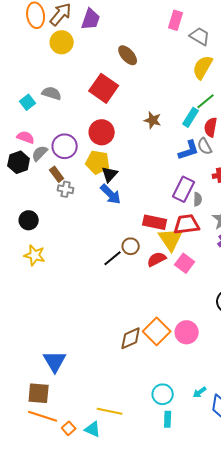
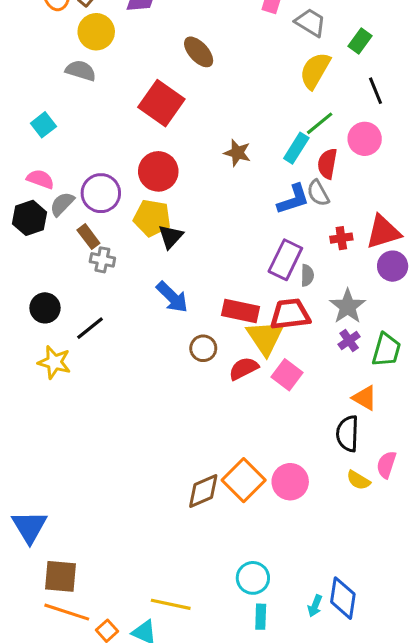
gray semicircle: (52, 93) -> (81, 71), moved
blue arrow: (111, 194) -> (172, 297), moved
black line: (113, 258) -> (90, 328), moved
blue triangle: (55, 361) -> (29, 527), moved
cyan arrow: (200, 392) -> (315, 606), moved, turned -32

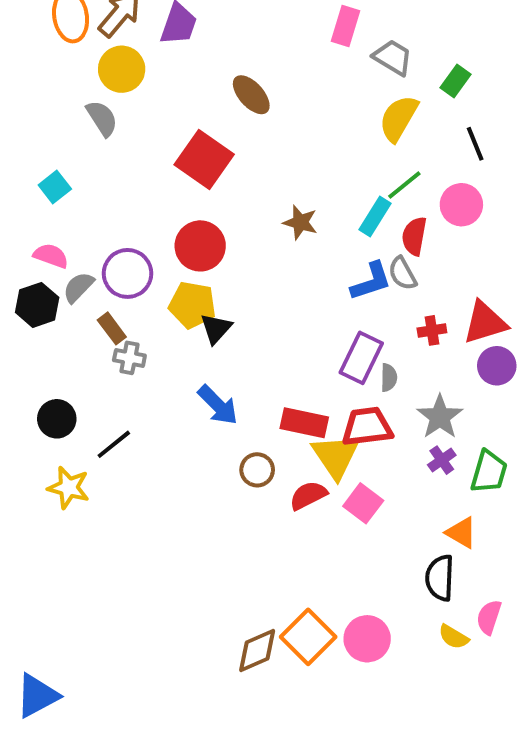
gray semicircle: (81, 71) -> (102, 118), turned 40
blue triangle: (29, 527) -> (37, 696), turned 33

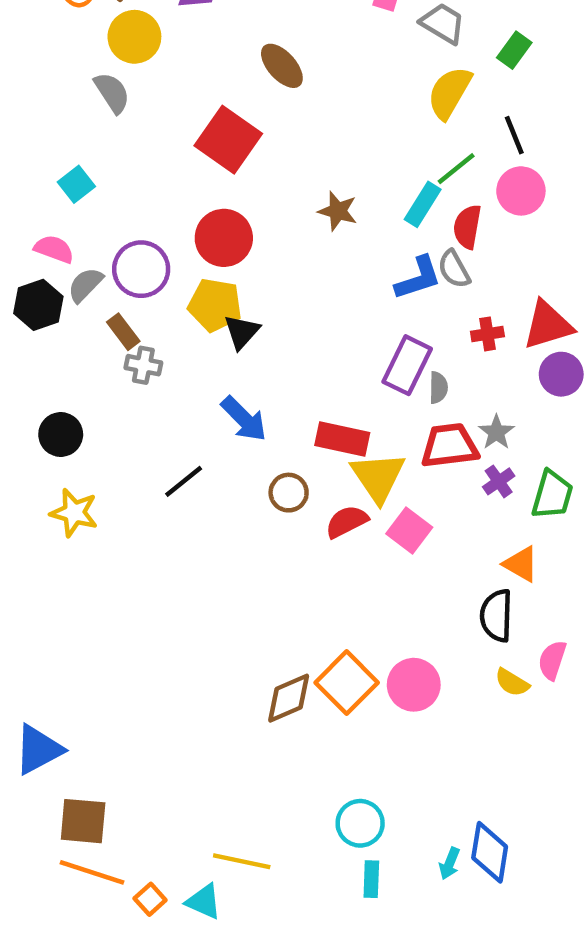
black line: (475, 144) -> (514, 135), moved
cyan square: (55, 187) -> (76, 184), moved
gray star: (440, 417) -> (496, 432), size x0.7
red trapezoid: (367, 427) -> (449, 446), moved
black line: (114, 444) -> (184, 481), moved

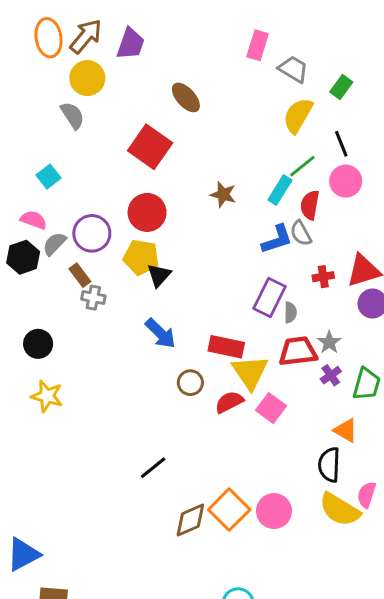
black line: (184, 481) -> (153, 468), moved
yellow semicircle: (512, 683) -> (340, 510), size x1.8

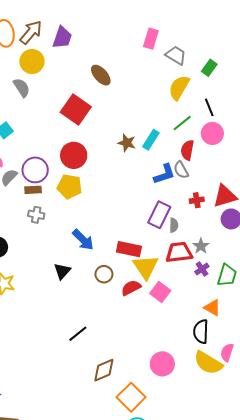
cyan rectangle: (280, 190) -> (151, 140), moved
brown rectangle: (80, 275) -> (33, 190), moved, turned -56
black triangle: (159, 275) -> (62, 271), moved
orange square: (229, 510) -> (131, 397), moved

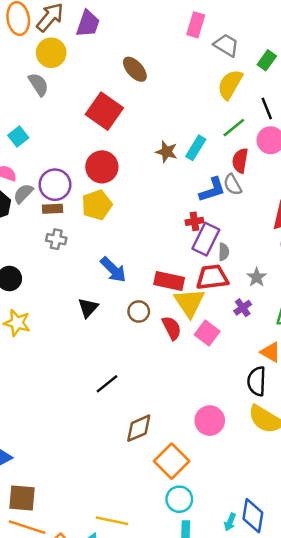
yellow pentagon: (70, 187) -> (97, 205), turned -30
red cross: (197, 200) -> (194, 221), moved
red trapezoid: (179, 252) -> (212, 277), moved
purple cross: (202, 269) -> (243, 308), moved
red semicircle: (131, 288) -> (172, 328), turned 90

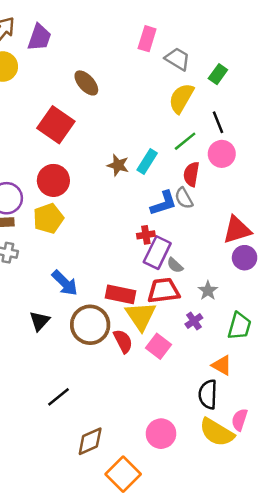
gray semicircle: (224, 252) -> (175, 265), turned 132
brown circle: (139, 311) -> (90, 325), size x1.8

